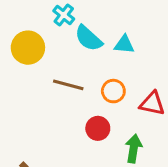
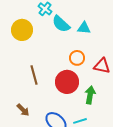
brown line: (68, 85) -> (34, 75), moved, turned 60
red circle: (98, 128) -> (67, 82), size x1.5

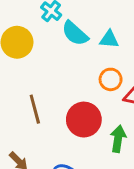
orange circle: (77, 58) -> (111, 79), moved

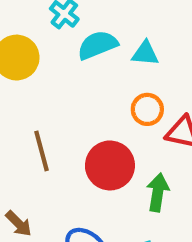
cyan semicircle: (75, 33) -> (98, 45), turned 116

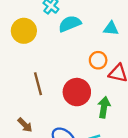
cyan triangle: (145, 53) -> (111, 28), moved

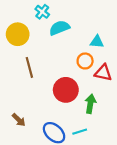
cyan triangle: (111, 28) -> (97, 42), moved
brown line: (38, 84) -> (29, 67), moved

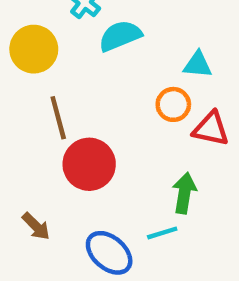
red circle: (66, 90) -> (89, 164), moved
cyan line: (80, 132) -> (162, 233), moved

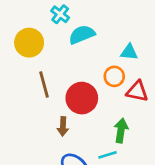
red circle: (89, 164) -> (82, 98), moved
brown arrow: (36, 226) -> (63, 126), moved, turned 48

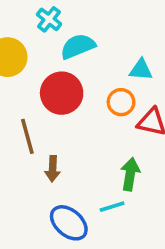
brown line: (44, 85) -> (27, 136), moved
red circle: (82, 98) -> (62, 93), moved

